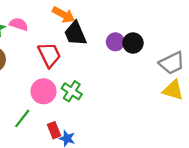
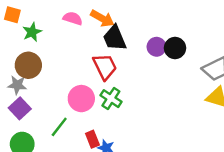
pink semicircle: (19, 24) -> (73, 18), moved
red trapezoid: (49, 55) -> (105, 66), moved

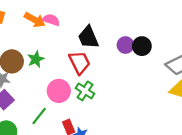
orange arrow: (102, 18) -> (35, 20), moved
green star: (32, 32) -> (36, 59), moved

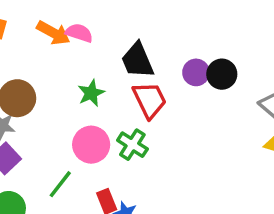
green star: (36, 59) -> (91, 93), moved
red trapezoid: (80, 63) -> (150, 100), moved

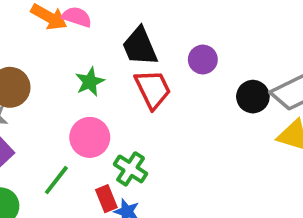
black circle: (222, 74) -> (253, 97), moved
green cross: (132, 145) -> (131, 169), moved

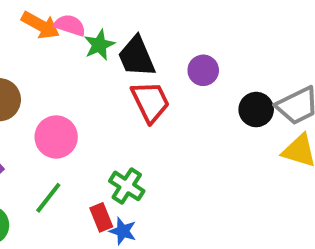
green star: (90, 82) -> (99, 45), moved
pink circle: (90, 137) -> (56, 137), moved

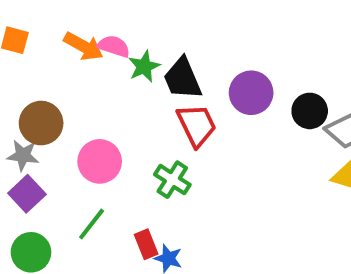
purple circle: (203, 70) -> (251, 93), size x1.4
black circle: (256, 110) -> (310, 111), moved
green cross: (127, 186) -> (172, 180), moved

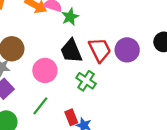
black trapezoid: (182, 79) -> (71, 51), moved
purple circle: (251, 93) -> (127, 50), moved

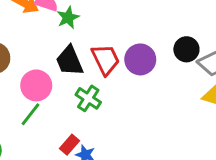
green line: (40, 106) -> (30, 114), moved
red rectangle: (71, 117) -> (69, 145), turned 63

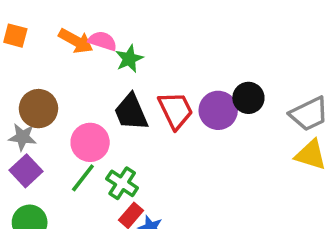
black circle: (186, 49) -> (248, 98), moved
green cross: (88, 98) -> (122, 183), moved

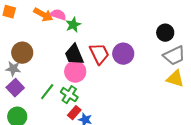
black circle: (248, 98) -> (165, 33), moved
pink circle: (90, 142) -> (75, 72), moved

